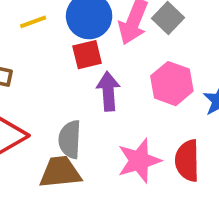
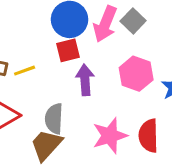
yellow line: (33, 22) -> (25, 71), moved
brown trapezoid: (60, 172) -> (46, 145), turned -42

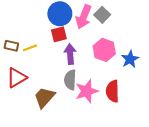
gray semicircle: (54, 119) -> (70, 80), moved

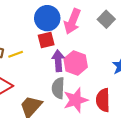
gray square: (102, 15) -> (106, 19), moved
pink hexagon: (104, 50) -> (76, 63), moved

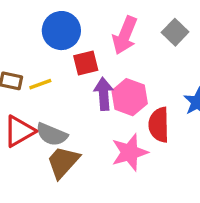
blue circle: (47, 18) -> (61, 31), moved
gray semicircle: (58, 88) -> (52, 134), moved, turned -70
red semicircle: (103, 100) -> (159, 125), moved

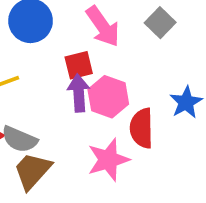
pink arrow: (125, 35) -> (103, 26), turned -57
red square: (86, 63) -> (79, 65), moved

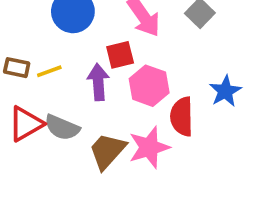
purple arrow: (79, 93) -> (98, 82), moved
brown trapezoid: (32, 171) -> (107, 151), moved

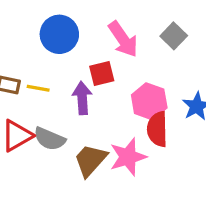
yellow line: (49, 71) -> (38, 88), turned 30
pink hexagon: (149, 86) -> (149, 101), moved

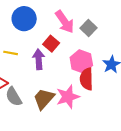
gray square: (174, 36) -> (89, 28), moved
red square: (102, 74) -> (51, 44), turned -35
gray semicircle: (50, 139) -> (14, 97), moved, turned 36

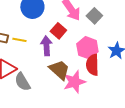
brown trapezoid: (44, 99) -> (59, 70), moved, turned 90

